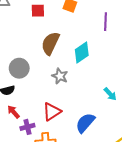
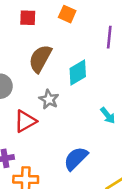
cyan arrow: (110, 94) -> (108, 115), moved
red triangle: (52, 112) -> (25, 121), moved

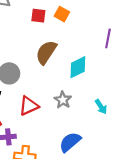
orange square: (67, 14) -> (62, 14), moved
gray star: (49, 99) -> (63, 100), moved

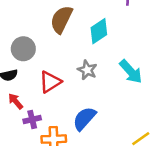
cyan arrow: (101, 107) -> (131, 72), size x1.5
blue semicircle: (70, 142) -> (84, 119), moved

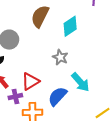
cyan arrow: (131, 72) -> (80, 82), moved
red triangle: (50, 82) -> (30, 81), moved

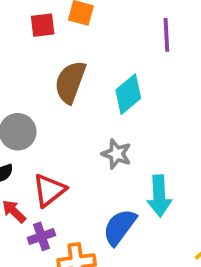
red triangle: (30, 81) -> (49, 190), moved
cyan arrow: (80, 82) -> (159, 196), turned 45

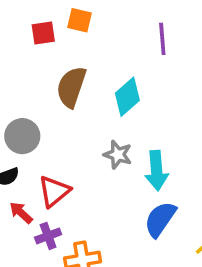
cyan arrow: (159, 196) -> (157, 171), moved
blue semicircle: (120, 227) -> (160, 219), moved

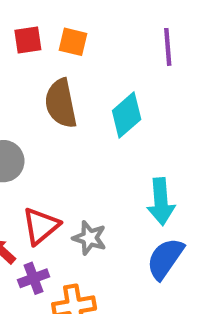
orange square: (80, 20) -> (73, 42), moved
brown semicircle: (71, 87) -> (61, 103), turned -30
gray star: (118, 155) -> (89, 238), moved

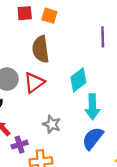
purple line: (168, 47) -> (103, 37), moved
cyan diamond: (127, 115) -> (78, 80), moved
red triangle: (41, 226) -> (34, 83), moved

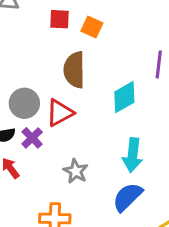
cyan diamond: (78, 80) -> (124, 97), moved
purple cross: (20, 145) -> (32, 138), moved, turned -35

